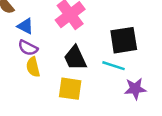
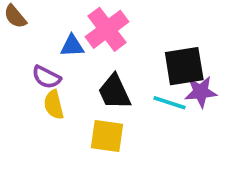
blue triangle: (25, 26) -> (72, 46), moved, turned -30
purple star: (135, 89) -> (201, 92), moved

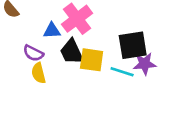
black trapezoid: (114, 92) -> (72, 52), moved
yellow square: (107, 136) -> (92, 60), moved

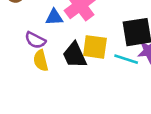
black trapezoid: (72, 52) -> (75, 55), moved

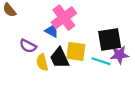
blue triangle: (54, 17) -> (52, 31), moved, turned 32
yellow semicircle: (41, 61) -> (42, 62), moved

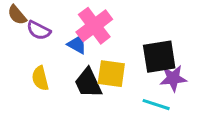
purple semicircle: (28, 46) -> (39, 30), moved
cyan line: (101, 61) -> (156, 105), moved
yellow semicircle: (42, 62) -> (40, 78), moved

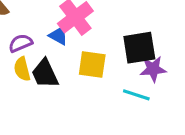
purple semicircle: (39, 30) -> (21, 43), moved, turned 130
black trapezoid: (88, 83) -> (45, 74), moved

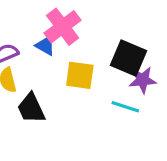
black square: (139, 48) -> (128, 58), turned 32
black trapezoid: (45, 74) -> (31, 108), moved

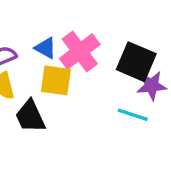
pink cross: (63, 27) -> (80, 51), moved
yellow square: (80, 75) -> (56, 80), moved

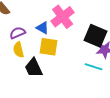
pink cross: (80, 51) -> (63, 17), moved

